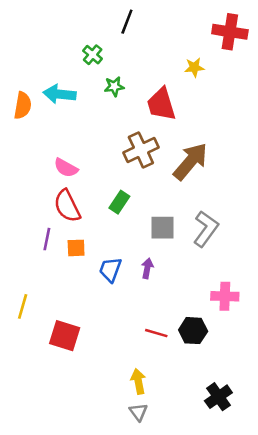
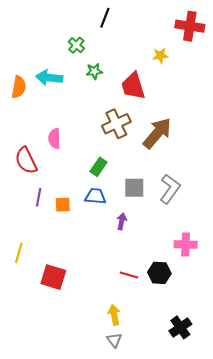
pink semicircle: (66, 168) -> (54, 138), turned 60
red semicircle: (67, 206) -> (26, 161), moved
blue trapezoid: (110, 270) -> (95, 196), moved, turned 75

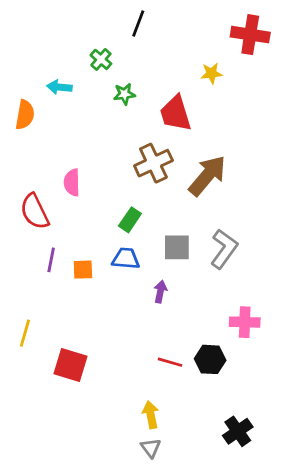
cyan arrow: (49, 78) -> (59, 87), moved, size x0.7

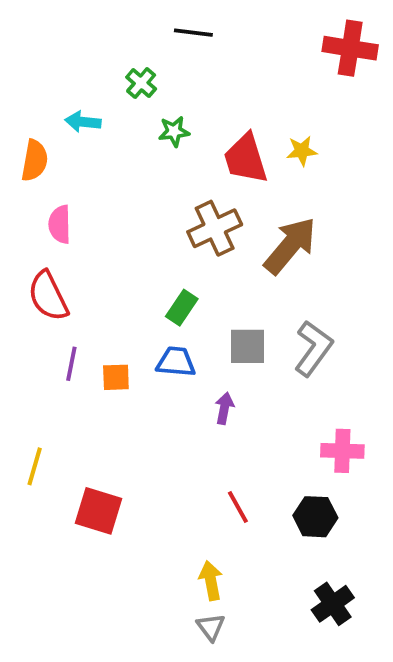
black line: (138, 23) -> (193, 33), turned 76
yellow star: (212, 73) -> (302, 151), moved
pink semicircle: (72, 182) -> (60, 224), moved
black hexagon: (210, 359) -> (315, 517), moved
red line: (170, 362) -> (238, 507), turned 45

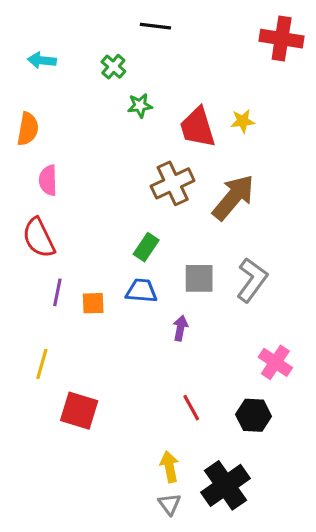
cyan arrow: (83, 122) -> (42, 60), moved
pink cross: (342, 451) -> (275, 362), turned 32
yellow line: (35, 466) -> (42, 364), moved
black cross: (333, 604) -> (226, 485), moved, size x1.4

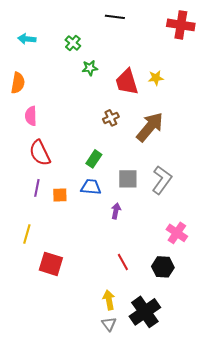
black line: (155, 26) -> (115, 17), moved
brown cross: (173, 183) -> (111, 118), size x0.6
red semicircle: (39, 238) -> (40, 153), moved

